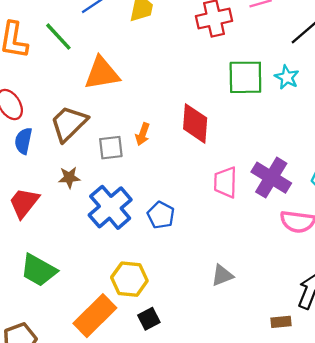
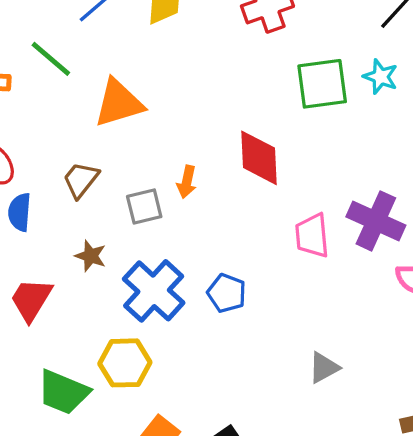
brown trapezoid: (69, 124) -> (81, 180), size x0.7
brown star: (69, 177) -> (91, 256), turned 30
yellow hexagon: (129, 279) -> (125, 363), moved

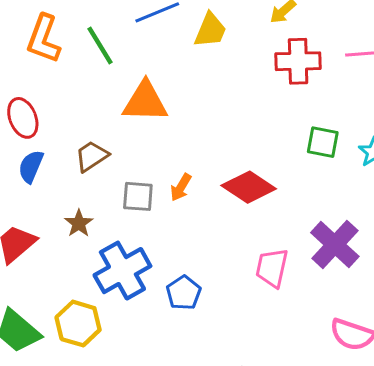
green square: (322, 84) -> (323, 142), size x0.7
red diamond: (259, 158) -> (249, 187), turned -72
purple cross: (376, 221) -> (335, 245), moved

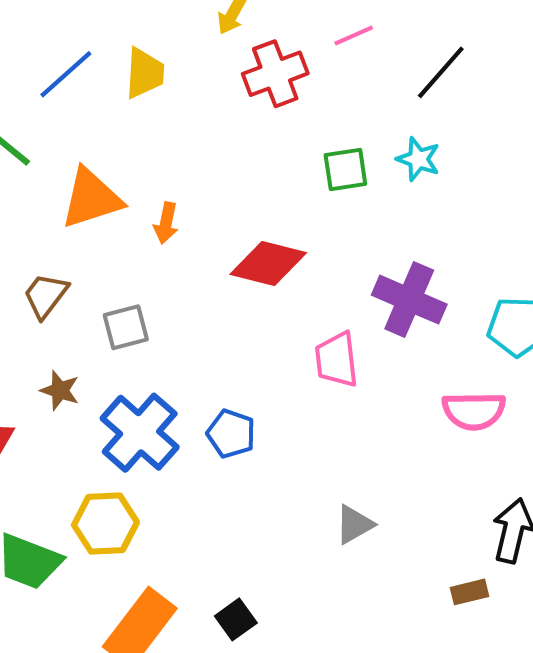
orange arrow: (181, 187) -> (166, 223), moved

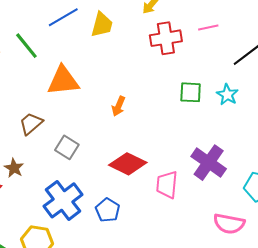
orange arrow: (166, 223) -> (118, 106), moved
red diamond: (268, 264) -> (128, 164), moved
gray square: (126, 327) -> (67, 147), turned 35
brown star: (60, 390) -> (14, 168), moved

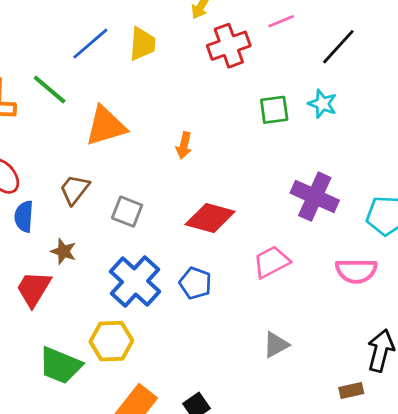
pink trapezoid: (167, 185) -> (271, 262), moved, turned 68

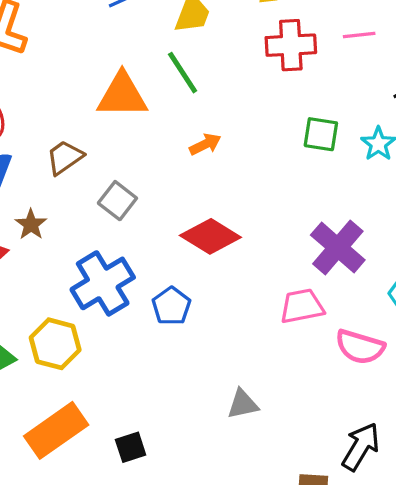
green line: (50, 89) -> (183, 73), moved
orange arrow: (184, 145) -> (205, 144), turned -145
pink trapezoid: (271, 262) -> (302, 306), moved

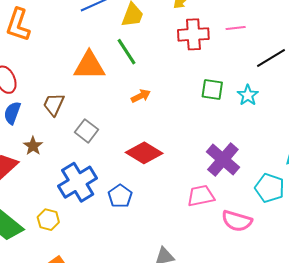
brown trapezoid: (65, 157) -> (54, 104), turned -30
yellow hexagon: (55, 344) -> (48, 220), size x0.7

